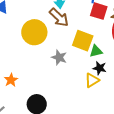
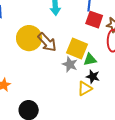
brown arrow: (59, 17) -> (47, 42), moved
gray star: (59, 57) -> (70, 64), moved

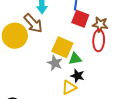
brown arrow: (47, 42) -> (33, 23), moved

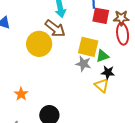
yellow triangle: (69, 87) -> (102, 85), turned -42

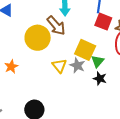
green triangle: (102, 56) -> (98, 61), turned -40
yellow triangle: (102, 85) -> (59, 66), moved
orange star: (21, 94) -> (11, 67), moved

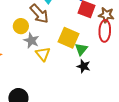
yellow circle: (38, 38) -> (21, 26), size x0.6
gray star: (77, 65) -> (31, 40), moved

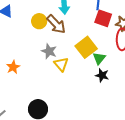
yellow circle: (21, 26) -> (39, 21), moved
yellow square: (69, 38) -> (86, 47), turned 30

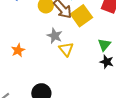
yellow square: (86, 47) -> (81, 16), moved

